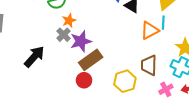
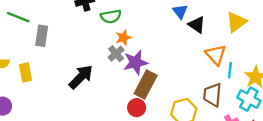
cyan line: (163, 23) -> (230, 70), moved
orange triangle: (150, 31) -> (216, 55), turned -48
brown rectangle: (91, 60) -> (146, 85), turned -30

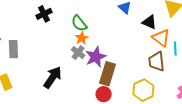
green semicircle: (111, 16) -> (79, 23), moved, turned 72
black triangle: (197, 25) -> (149, 22), moved
brown trapezoid: (212, 95) -> (156, 62), moved

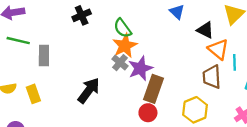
orange star: (82, 38) -> (125, 46), size x1.5

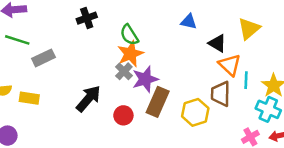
blue triangle: (177, 12) -> (189, 22), turned -35
gray rectangle: (44, 56) -> (44, 58), turned 60
yellow rectangle: (33, 94) -> (29, 98), turned -66
yellow hexagon: (195, 110) -> (195, 112), moved
red circle: (148, 113) -> (123, 115), moved

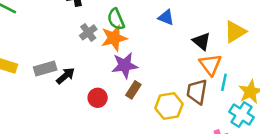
blue triangle: (189, 22) -> (166, 17), moved
gray rectangle: (44, 58) -> (45, 68), moved
gray cross: (124, 71) -> (88, 32), moved
black arrow: (88, 99) -> (66, 76), size x0.7
brown rectangle: (158, 102) -> (133, 90), size x0.6

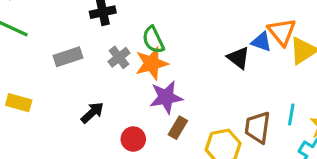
blue triangle: (166, 17) -> (261, 42), moved
black triangle: (202, 41) -> (238, 58), moved
orange triangle: (210, 65) -> (282, 32), moved
gray rectangle: (45, 68) -> (68, 57), moved

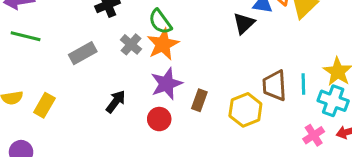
black triangle: (238, 58) -> (244, 23), turned 50
purple star: (166, 97) -> (166, 84), moved
yellow rectangle: (19, 103) -> (44, 105), turned -65
cyan line: (291, 114) -> (303, 84), moved

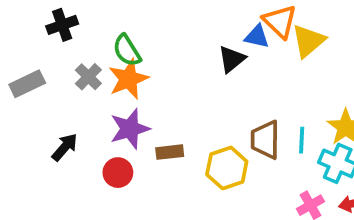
brown rectangle: (199, 100) -> (170, 152), turned 60

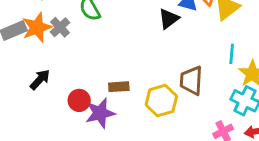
orange star: (128, 79) -> (37, 27), moved
purple star: (130, 129) -> (100, 113), moved
cyan line: (302, 140) -> (232, 54), moved

